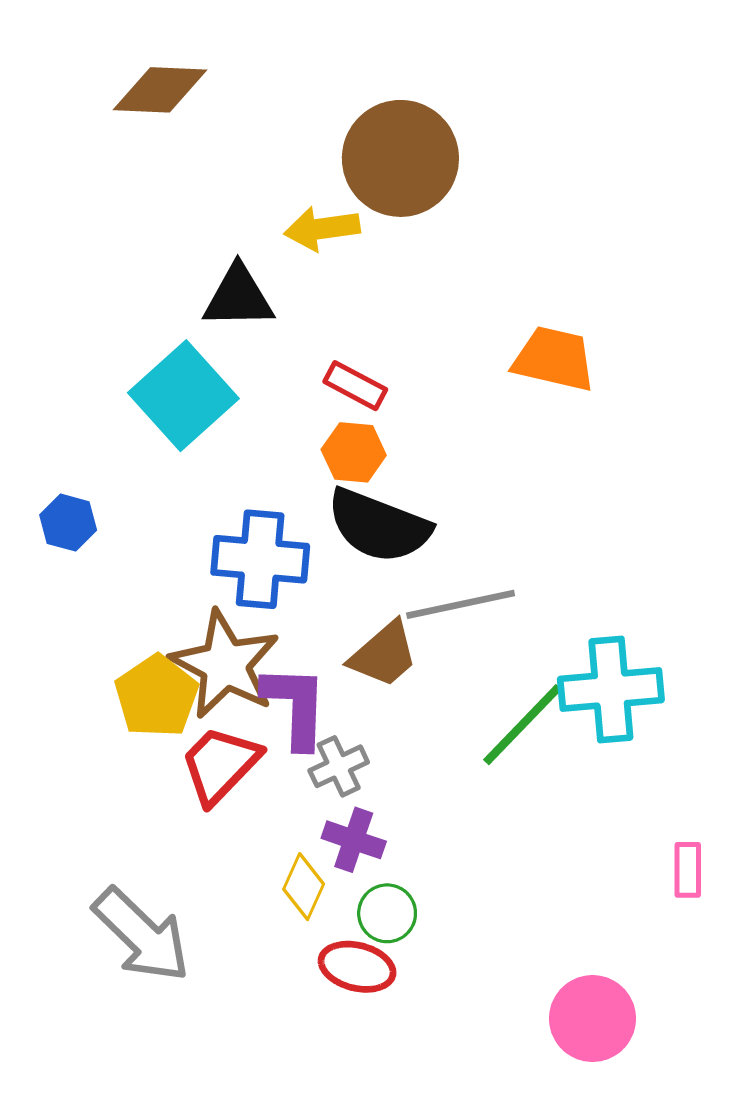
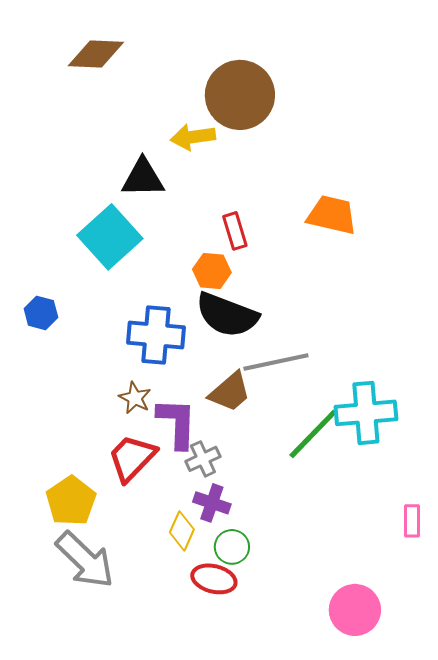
red rectangle: (355, 386) -> (235, 231), moved, turned 45
brown star: (225, 664) -> (135, 398), size x0.5
yellow pentagon: (157, 696) -> (71, 501), moved

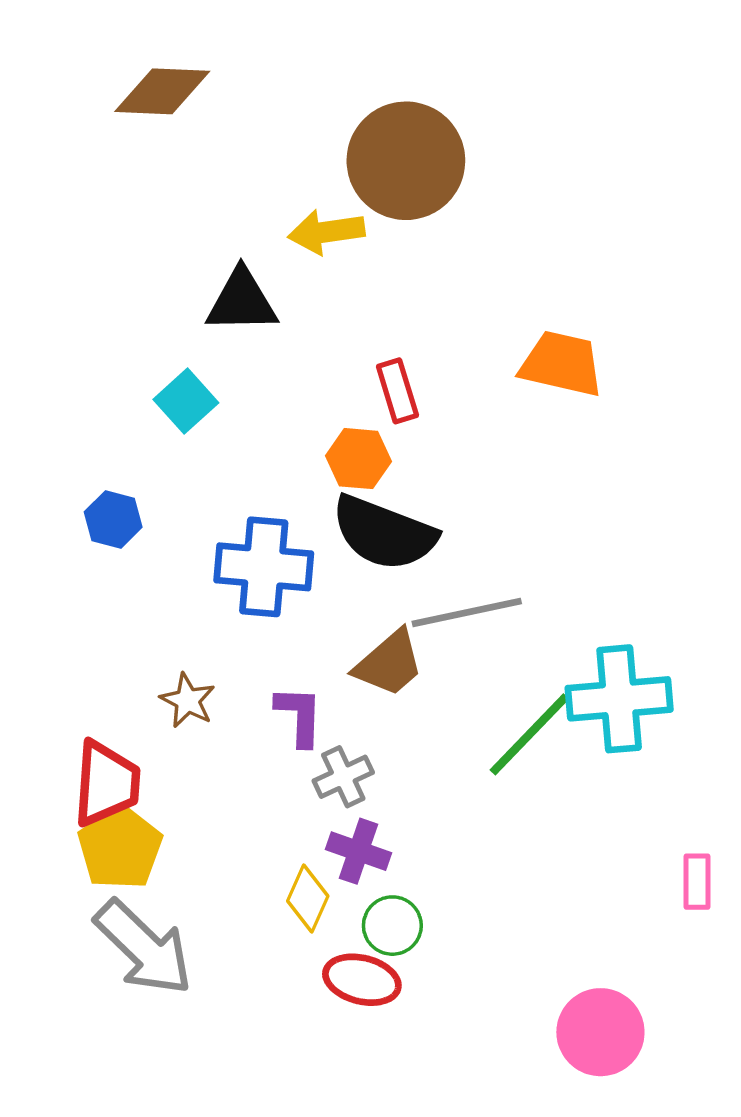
cyan square: (110, 237) -> (186, 401), size x0.6
blue hexagon: (41, 313) -> (113, 519), moved
brown star: (135, 398) -> (188, 701), moved
purple L-shape: (177, 423) -> (299, 716), size x0.7
red trapezoid: (132, 458) -> (106, 783), moved, turned 140

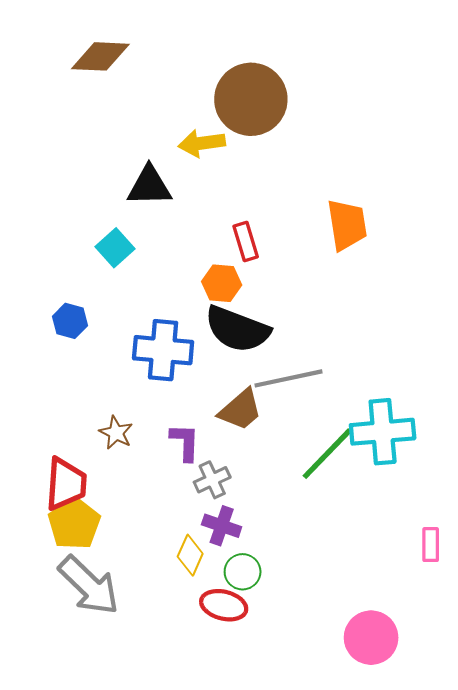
orange trapezoid: (562, 364) -> (347, 225), turned 68

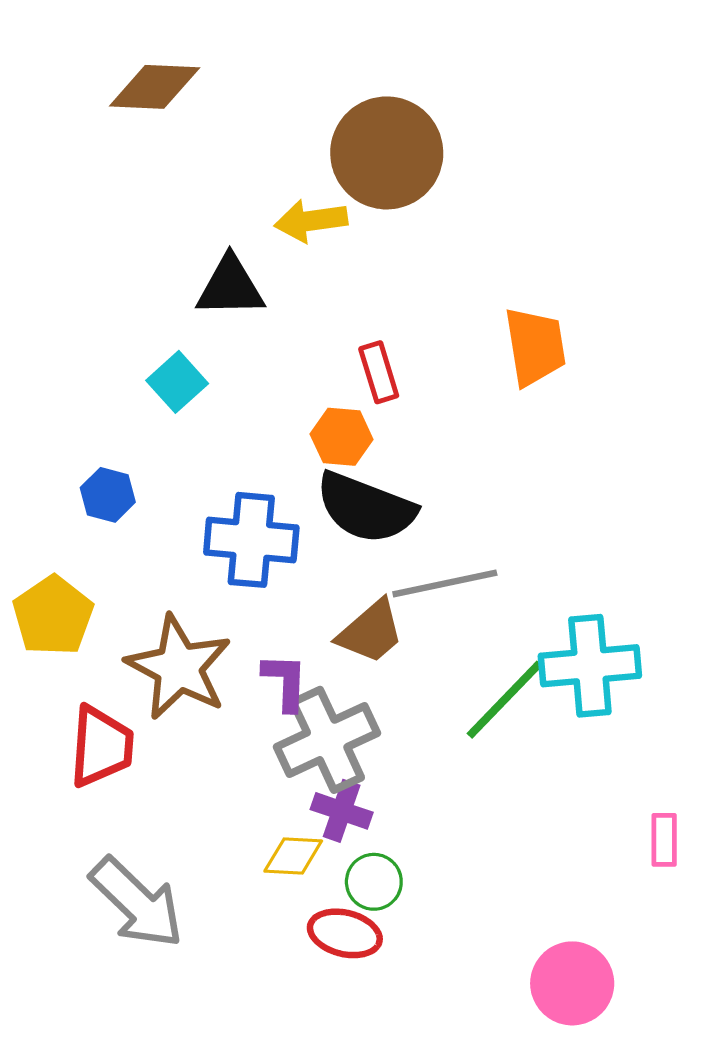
brown star: (116, 433) -> (179, 667), size x2.0
gray cross: (212, 480) -> (327, 740), size x1.8
yellow pentagon: (74, 524) -> (53, 616), moved
yellow diamond: (190, 555) -> (293, 856), turned 69

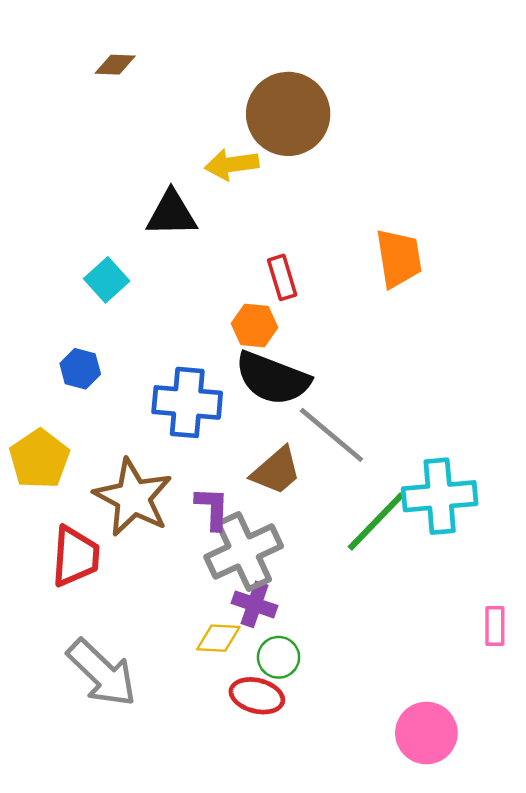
brown diamond: (155, 87) -> (115, 65), size x0.6
cyan square: (177, 382) -> (107, 280), moved
gray line: (445, 584) -> (331, 435), turned 52

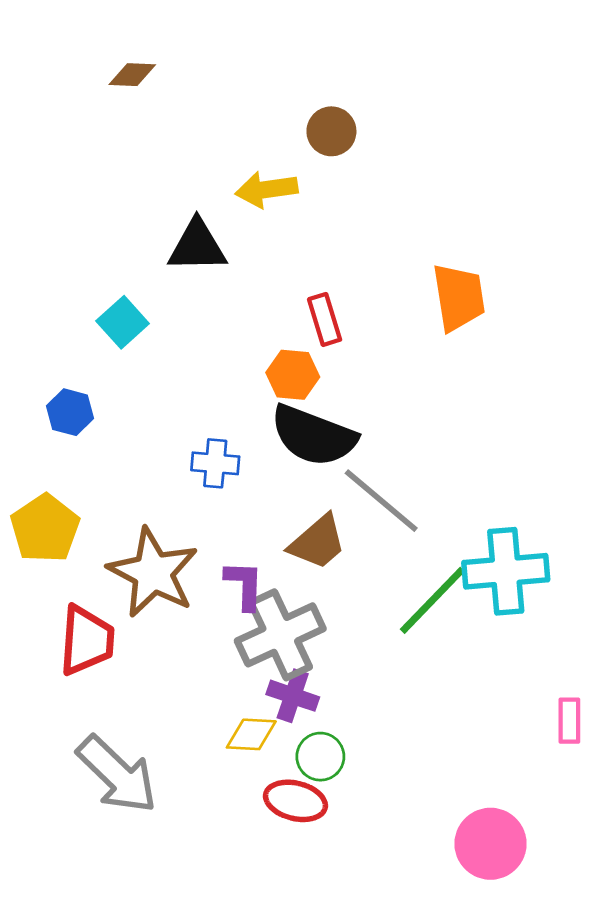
brown circle: (288, 114) -> (331, 131), size x0.5
blue hexagon: (80, 369) -> (70, 412), moved
blue cross: (187, 402) -> (215, 463), size x0.6

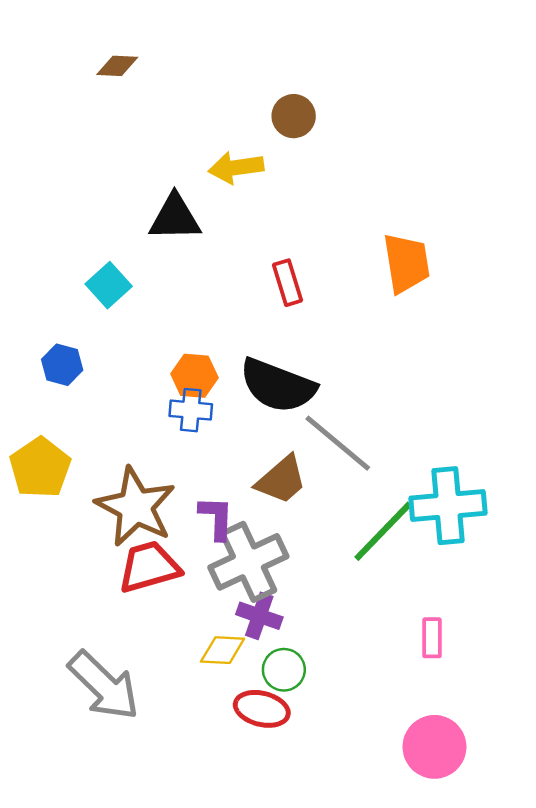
orange hexagon: (293, 375) -> (194, 376), moved
red trapezoid: (87, 640) -> (149, 567), moved, turned -110
pink rectangle: (569, 721) -> (432, 638), moved

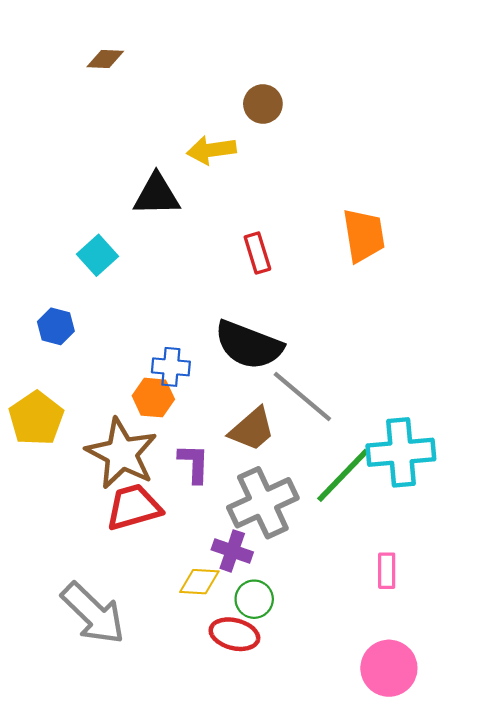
orange hexagon: (194, 376) -> (153, 398), moved
gray cross: (248, 562) -> (263, 503), moved

